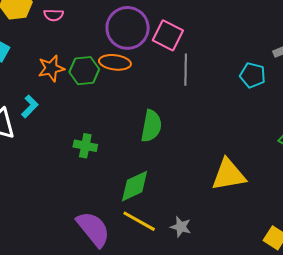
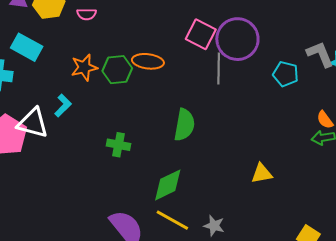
purple circle: (128, 28) -> (237, 39), moved
yellow triangle: (229, 175) -> (262, 174), size x0.6

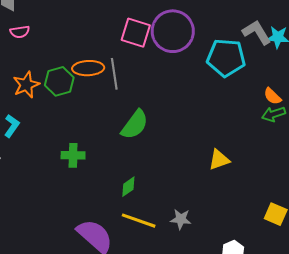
gray line: (219, 68) -> (114, 74), moved
cyan pentagon: (286, 74) -> (226, 58), size x1.5
green semicircle: (184, 125) -> (135, 125), turned 36
green diamond: (168, 185) -> (128, 187), size x0.6

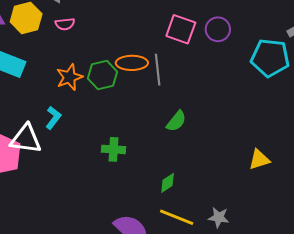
purple circle: (173, 31) -> (218, 29), size x0.6
green semicircle: (135, 125) -> (176, 121), size x0.7

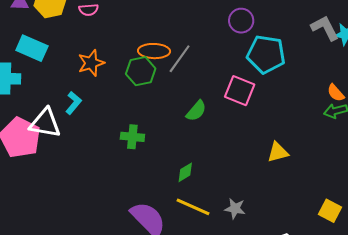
pink square: (181, 29) -> (240, 91), moved
cyan pentagon: (270, 58) -> (266, 54), moved
gray line: (158, 70) -> (180, 59), turned 40
green hexagon: (103, 75) -> (141, 71), moved

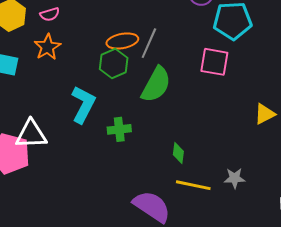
orange star: (91, 63) -> (47, 47), moved
cyan L-shape: (73, 103) -> (83, 104), moved, size x1.6
green semicircle: (196, 111) -> (156, 85), moved, size x1.6
green diamond: (185, 172) -> (178, 153), turned -40

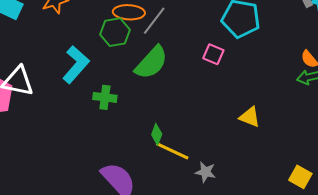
pink square: (214, 62) -> (213, 54), size x0.7
yellow triangle: (265, 114) -> (250, 117), turned 35
yellow line: (193, 185) -> (172, 151), moved

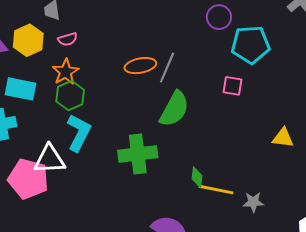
green hexagon: (115, 32) -> (70, 96), moved
cyan L-shape: (76, 65) -> (79, 133), moved
green cross: (105, 97) -> (138, 154), size x1.6

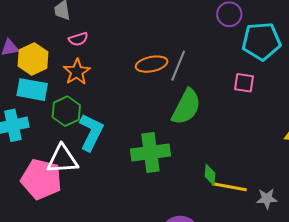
yellow hexagon: (28, 40) -> (33, 59), moved
green hexagon: (70, 96) -> (66, 111), moved

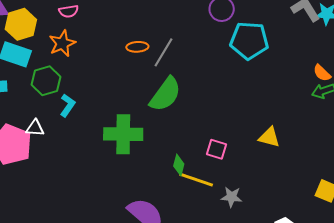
orange ellipse: (152, 64) -> (137, 47), size x0.7
pink square: (244, 83) -> (217, 149), moved
cyan L-shape: (91, 132) -> (68, 105), size x0.6
white triangle: (62, 159) -> (35, 128), size x0.6

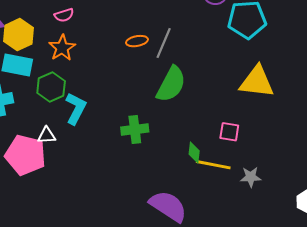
cyan L-shape: (68, 105) -> (76, 108), size x1.4
green cross: (123, 134) -> (135, 129), size x0.7
yellow triangle: (269, 137) -> (257, 82), moved, size x1.6

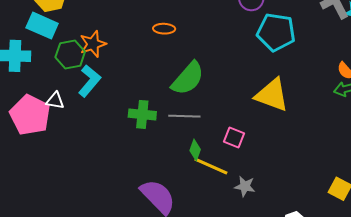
gray line: (164, 43) -> (184, 116), moved, turned 56
orange star: (62, 48) -> (93, 44), moved

